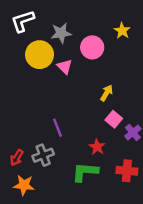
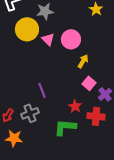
pink circle: (92, 47) -> (71, 39), moved
red cross: (127, 171) -> (96, 116), moved

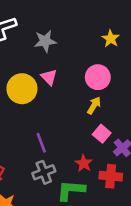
yellow circle: (27, 29) -> (22, 89), moved
pink circle: (71, 39) -> (98, 77), moved
gray cross: (30, 113) -> (44, 172), moved

